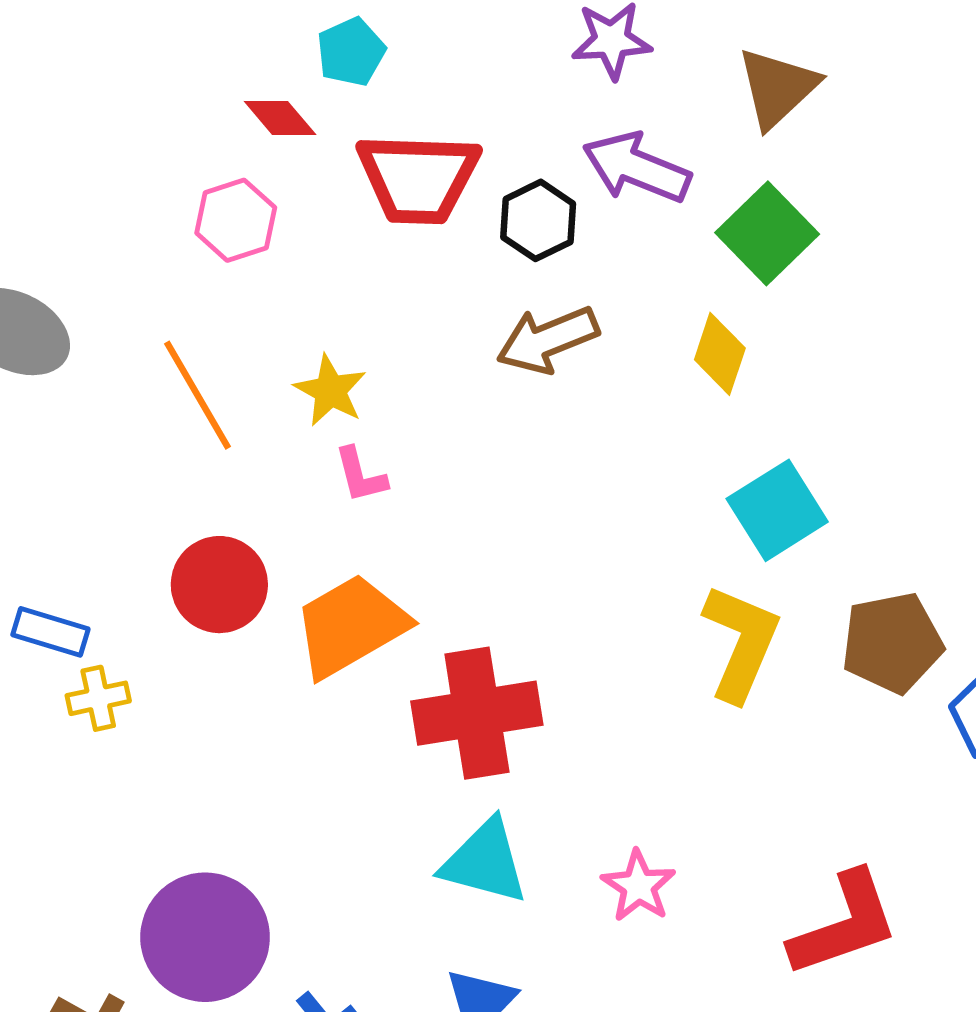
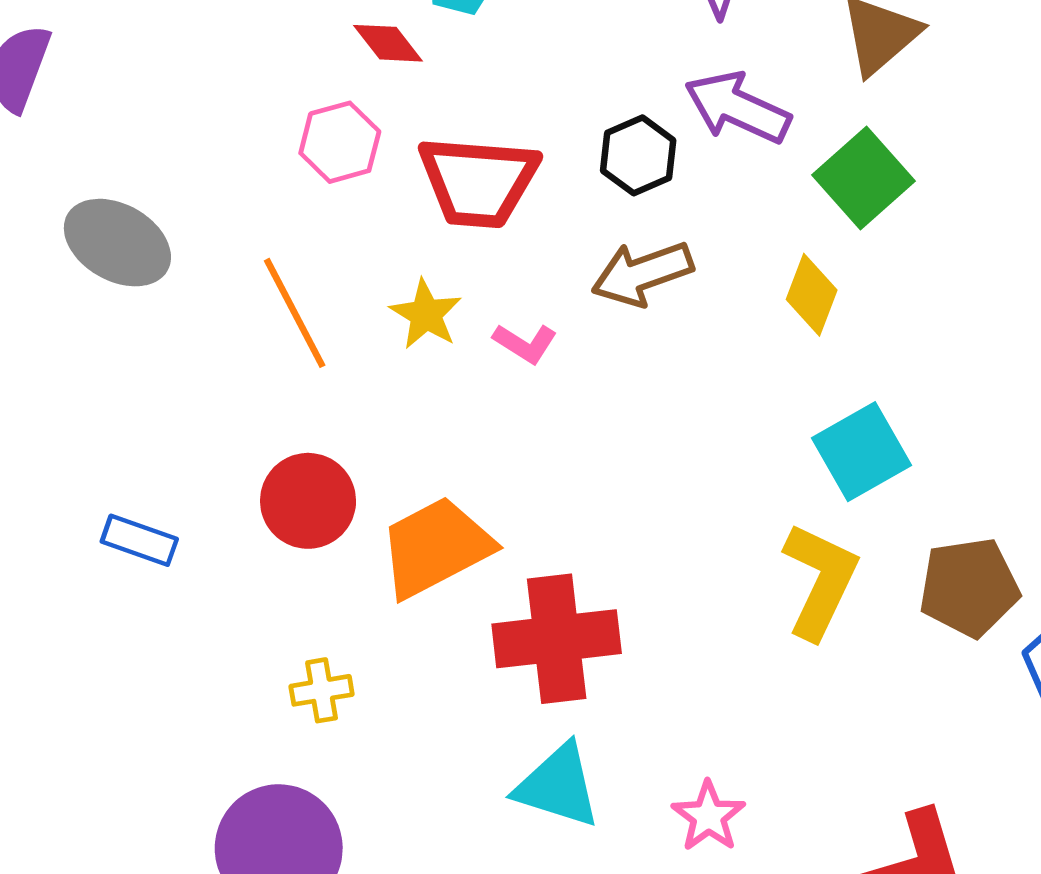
red trapezoid: (418, 178) -> (478, 181), moved
pink L-shape: (361, 475) -> (525, 343), moved, turned -46
yellow cross: (98, 698) -> (322, 690), moved

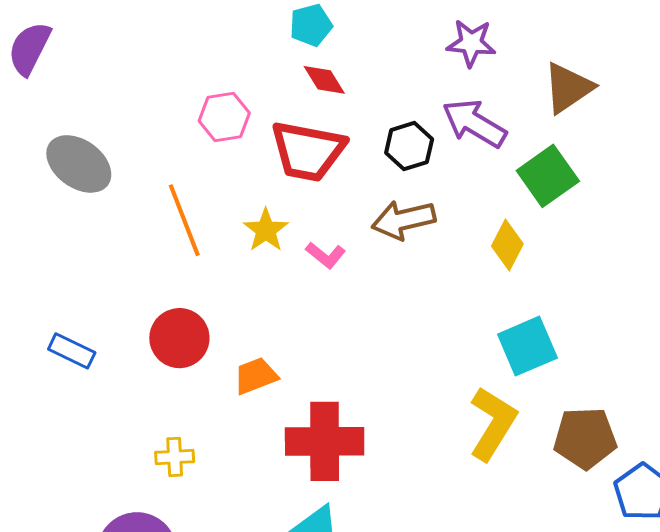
red diamond: (388, 43) -> (324, 80), moved
orange trapezoid: (436, 547) -> (256, 376), size x0.6

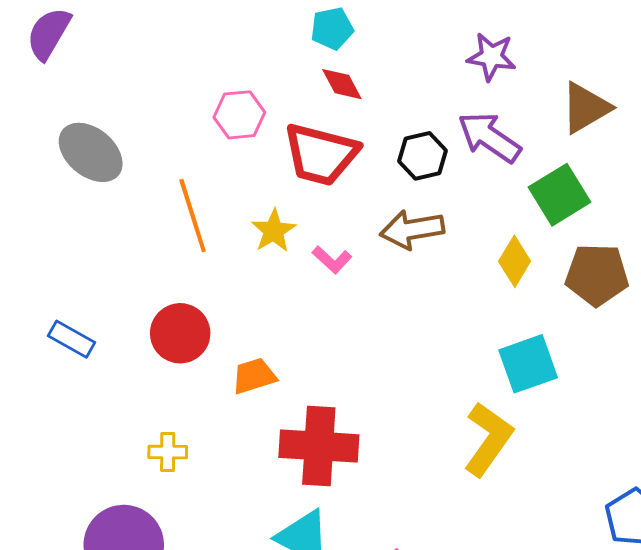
brown pentagon: (585, 438) -> (597, 275), moved

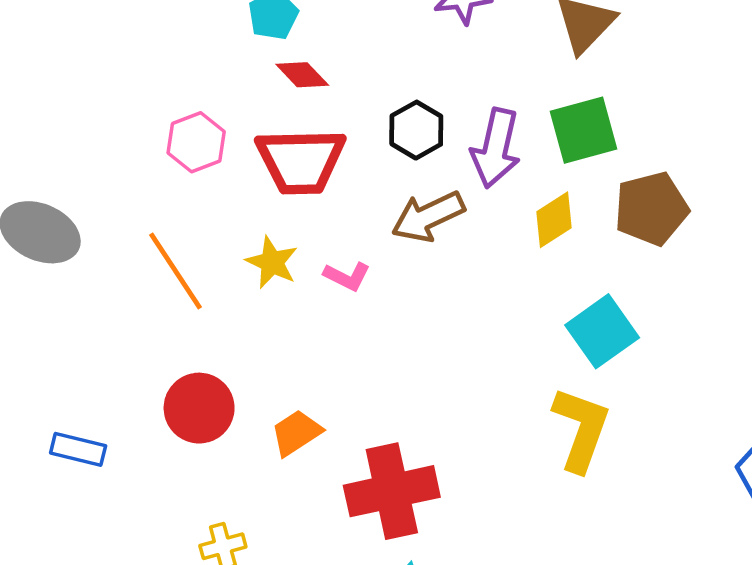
purple arrow: (489, 137) -> (496, 148), moved, turned -96
green square: (560, 195) -> (584, 130), turned 32
yellow diamond: (515, 261) -> (554, 220), turned 42

